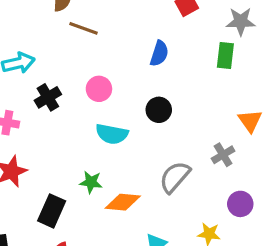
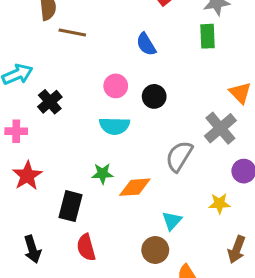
blue semicircle: (159, 53) -> (146, 44), turned 140
pink circle: (99, 89) -> (116, 86), moved
gray cross: (223, 155) -> (220, 128), size x1.5

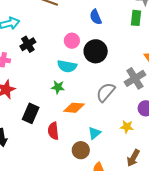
black circle: (154, 96) -> (96, 51), size x1.5
green star: (102, 174) -> (58, 87), moved
red semicircle: (86, 247) -> (53, 131), moved

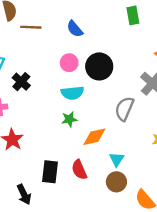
blue semicircle: (96, 17) -> (75, 29), moved
black rectangle: (31, 113) -> (50, 172), moved
cyan triangle: (94, 133) -> (117, 159), moved

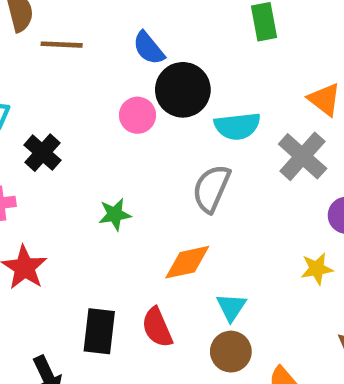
black circle: (99, 66) -> (183, 90), moved
cyan semicircle: (72, 93) -> (237, 126), moved
gray semicircle: (124, 109) -> (211, 188), moved
green star: (69, 119) -> (115, 214), moved

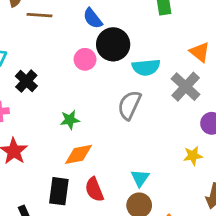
orange diamond: (187, 262) -> (78, 154), moved

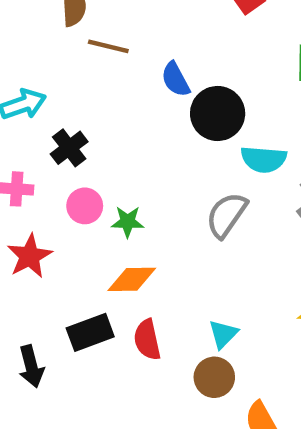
blue semicircle: (93, 18) -> (176, 79), moved
pink circle: (85, 59) -> (85, 206), moved
black rectangle: (59, 191) -> (90, 332), turned 52

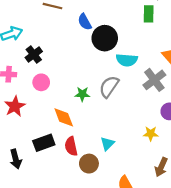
green star: (128, 222) -> (82, 94), moved
orange diamond: (132, 279) -> (64, 117), turned 70
brown circle: (214, 377) -> (89, 164), moved

